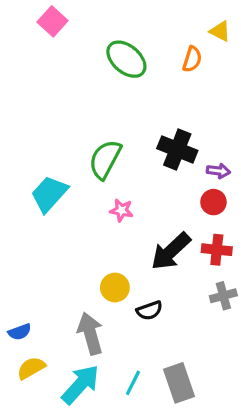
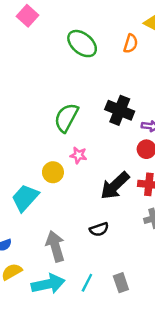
cyan trapezoid: (49, 194) -> (25, 198), moved
yellow circle: (115, 288) -> (53, 172), moved
gray rectangle: (179, 383) -> (121, 283), size x0.7
cyan arrow: (80, 384) -> (48, 284), turned 36

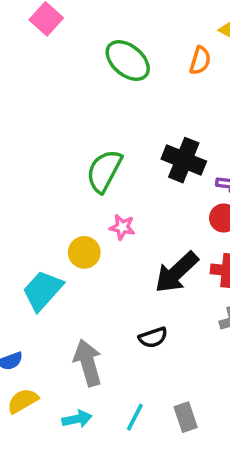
cyan arrow: (48, 284) -> (77, 419), size x0.6

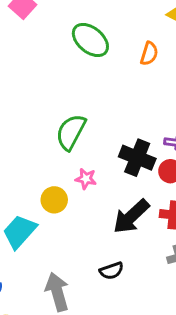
orange semicircle: (200, 61) -> (149, 54), moved
black cross: (184, 160) -> (137, 158), moved

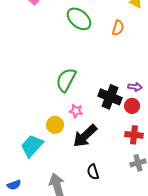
black arrow: (131, 216) -> (85, 136), moved
black semicircle: (112, 271) -> (93, 172), turned 91

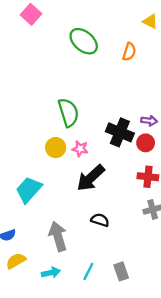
green semicircle: (66, 80) -> (68, 112), turned 135
yellow circle: (55, 125) -> (56, 148), moved
black semicircle: (93, 172) -> (100, 220), turned 126

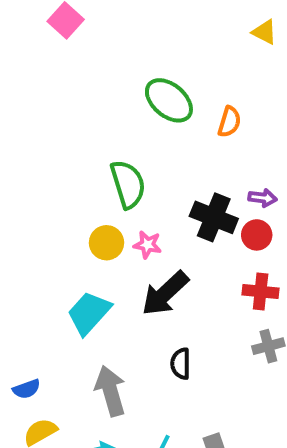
green ellipse: (84, 41) -> (169, 100), moved
orange semicircle: (129, 52) -> (229, 122), moved
cyan trapezoid: (29, 190) -> (89, 313), moved
black semicircle: (100, 220) -> (181, 364), turned -108

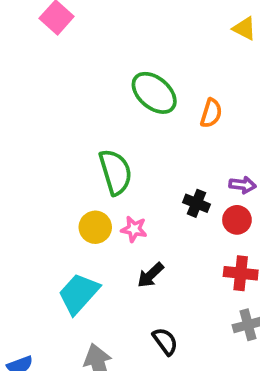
black cross: (214, 217) -> (196, 203), size x0.6
black arrow: (165, 293) -> (150, 275), size x0.6
black semicircle: (181, 364) -> (165, 341), turned 144

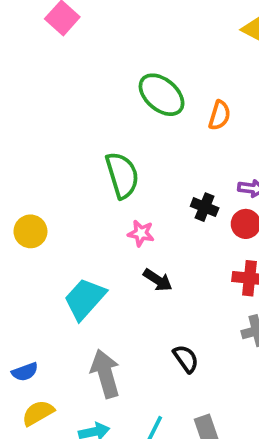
yellow circle: (95, 227) -> (30, 231), moved
black arrow: (150, 275) -> (158, 280), turned -104
black semicircle: (165, 341) -> (186, 359), moved

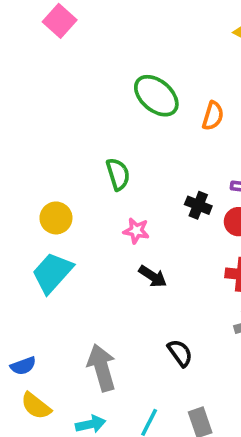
green semicircle: (122, 175) -> (118, 174), size x0.7
yellow circle: (30, 231) -> (56, 218), moved
cyan trapezoid: (85, 299) -> (52, 273), moved
yellow semicircle: (38, 413) -> (36, 406), turned -112

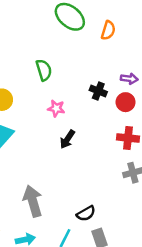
black arrow: (153, 276) -> (67, 139), turned 90
black semicircle: (180, 353) -> (86, 213), moved, turned 96

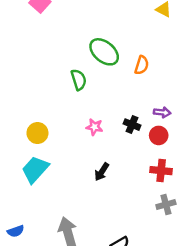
green semicircle: (44, 70) -> (79, 80), moved
pink star: (56, 108) -> (94, 127), moved

